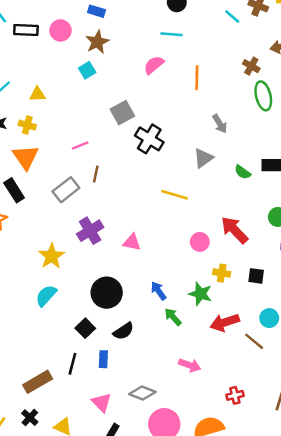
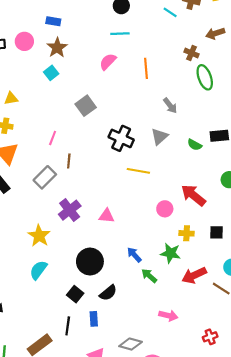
black cross: (149, 139) -> (121, 138), moved
pink line: (80, 145) -> (53, 138), turned -40

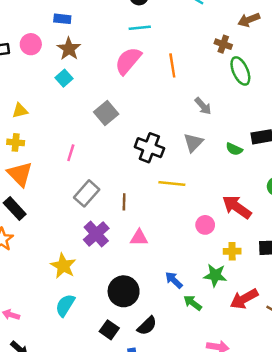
pink semicircle: (108, 62) -> (128, 61), size x1.4
brown line: (69, 161) -> (124, 202), moved
gray rectangle: (45, 177) -> (87, 193), moved

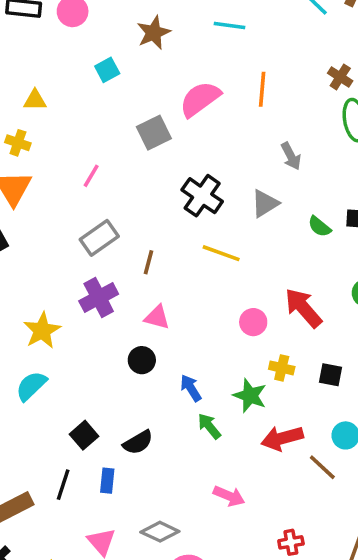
brown star: (69, 49) -> (154, 33), moved
pink semicircle: (128, 61) -> (200, 99), moved
black circle: (124, 291) -> (142, 360), moved, size x0.6

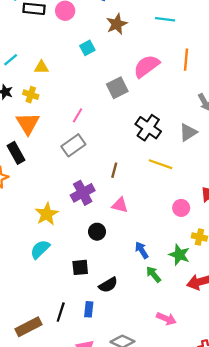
gray rectangle: (99, 238) -> (73, 145), moved
black circle: (142, 360) -> (97, 232), moved
black square: (84, 435) -> (80, 267), moved, turned 36

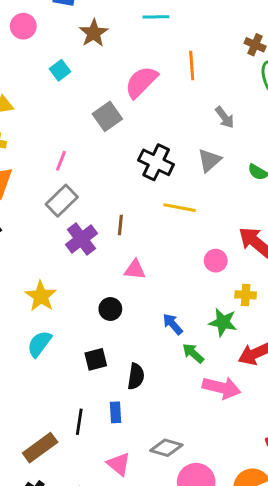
purple cross: (83, 193) -> (82, 239), moved
black semicircle: (108, 285) -> (136, 376), turned -42
pink arrow: (166, 319) -> (222, 388), moved, size x1.4

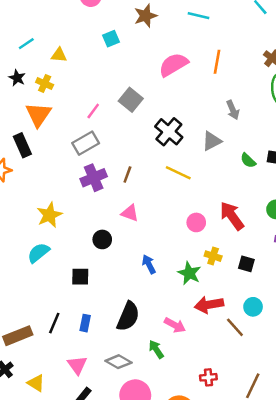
gray square: (107, 116) -> (131, 100), moved, turned -30
green arrow: (193, 353) -> (156, 349), moved
black semicircle: (136, 376) -> (128, 316), moved, size x1.4
pink arrow: (222, 388) -> (175, 325), size x0.7

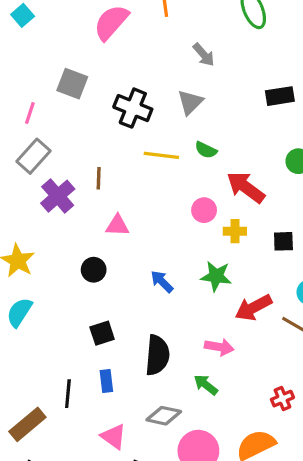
green semicircle: (248, 160) -> (206, 150), moved
yellow cross: (213, 256) -> (235, 231), moved
black square: (80, 277) -> (102, 333), moved

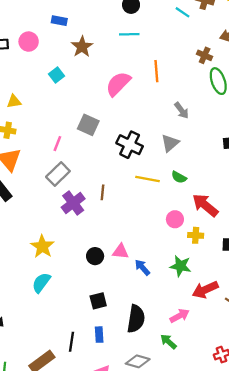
pink triangle: (117, 225) -> (121, 251), moved
pink arrow: (219, 347) -> (180, 316), turned -42

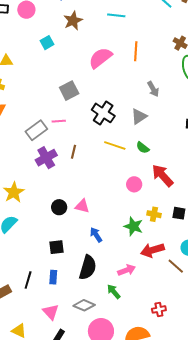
gray square: (88, 125) -> (69, 91), turned 30
pink line: (57, 144) -> (59, 121), moved, turned 56
yellow cross: (196, 235) -> (154, 214), moved
blue arrow: (142, 267) -> (96, 235), moved

